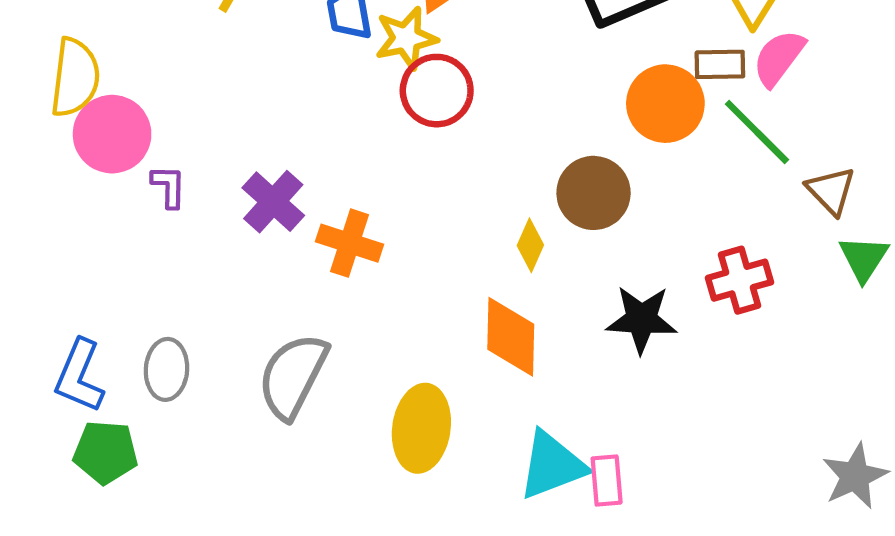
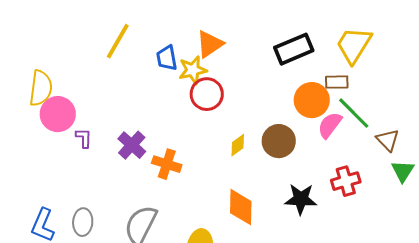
pink semicircle: (779, 58) -> (330, 125), moved
yellow diamond: (530, 245) -> (238, 145), moved, turned 30

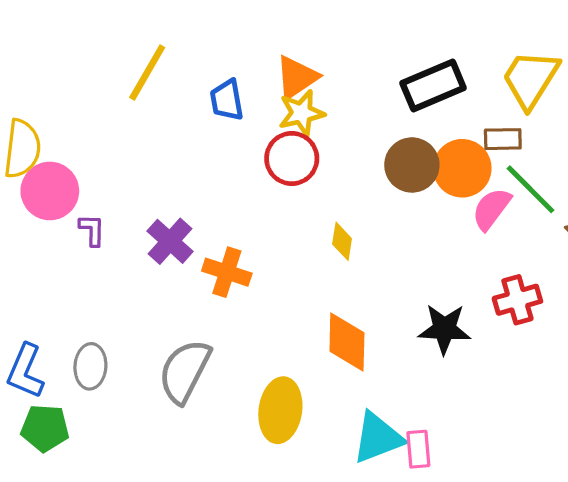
yellow star: (193, 70) -> (301, 113), moved
brown circle: (279, 141) -> (412, 165), moved
yellow diamond: (238, 145) -> (342, 241), turned -45

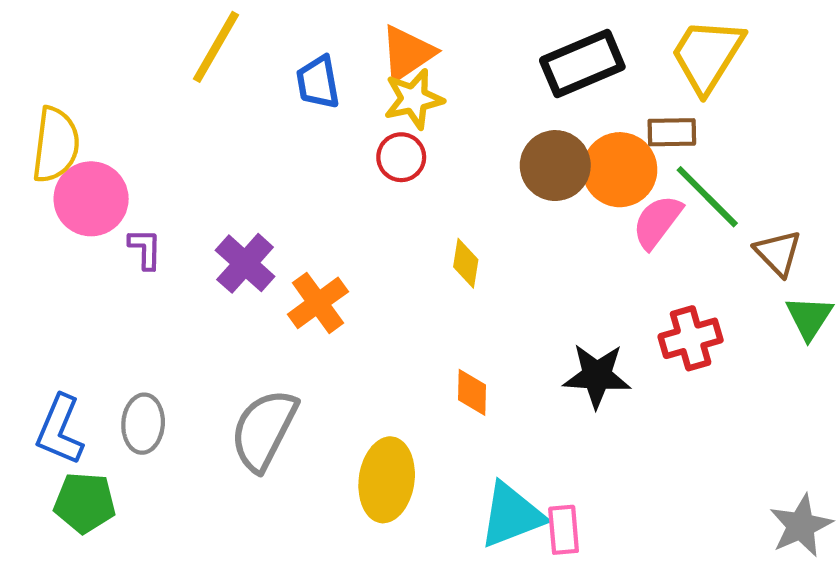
red circle: (292, 158) -> (401, 157), size x0.7
orange cross: (227, 272) -> (318, 303), turned 36
orange diamond: (347, 342) -> (472, 392), size x0.6

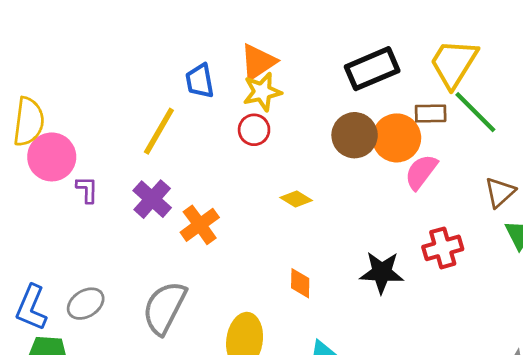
yellow line: (216, 47) -> (159, 131), moved
green line: (707, 197) -> (475, 112), moved
brown triangle: (778, 253) -> (500, 192), turned 32
yellow diamond: (466, 263) -> (296, 199), turned -68
gray ellipse: (143, 424) -> (86, 304), turned 54

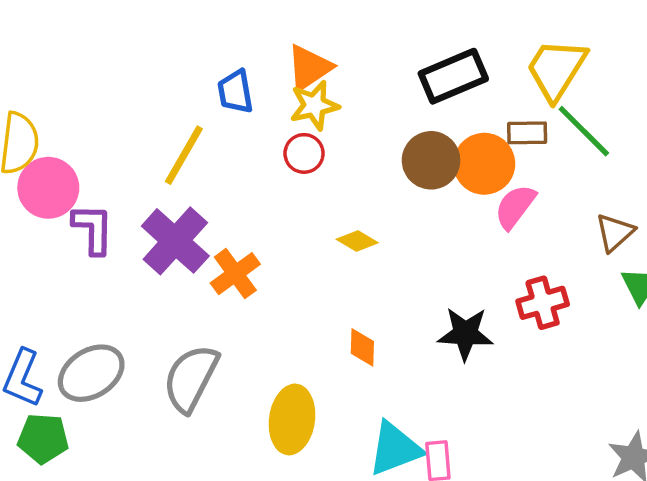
purple L-shape: (87, 190) -> (93, 229), size x1.5
purple cross: (152, 199) -> (175, 241), size x1.4
gray ellipse: (86, 304) -> (91, 373), size x1.4

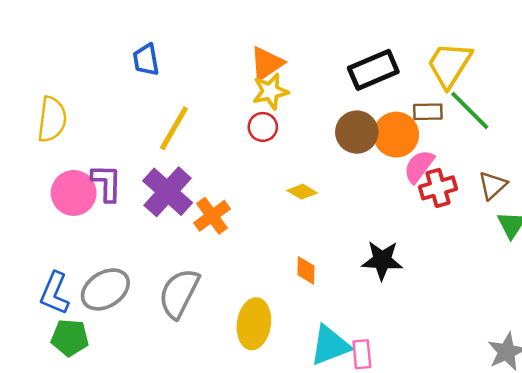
blue trapezoid: (235, 92) -> (146, 60), moved
pink circle: (48, 188) -> (74, 193), moved
red cross: (543, 303) -> (438, 188), moved

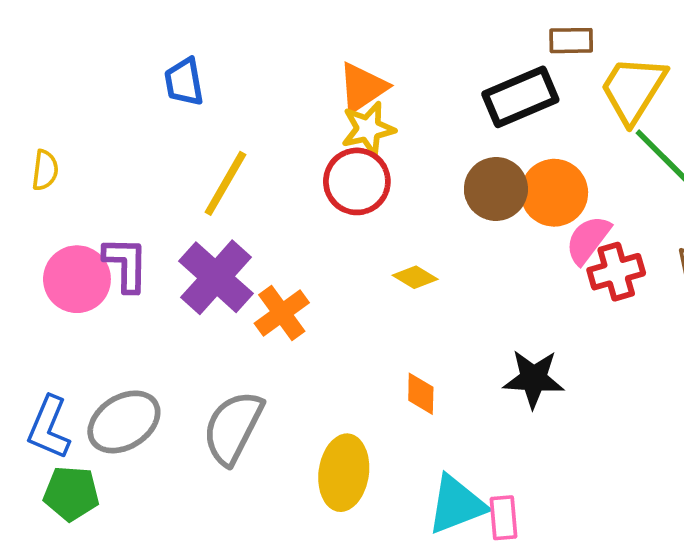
brown rectangle: (428, 112) -> (571, 41), moved
yellow semicircle: (52, 119) -> (45, 170), size x0.6
red circle: (263, 127) -> (357, 181), size x1.5

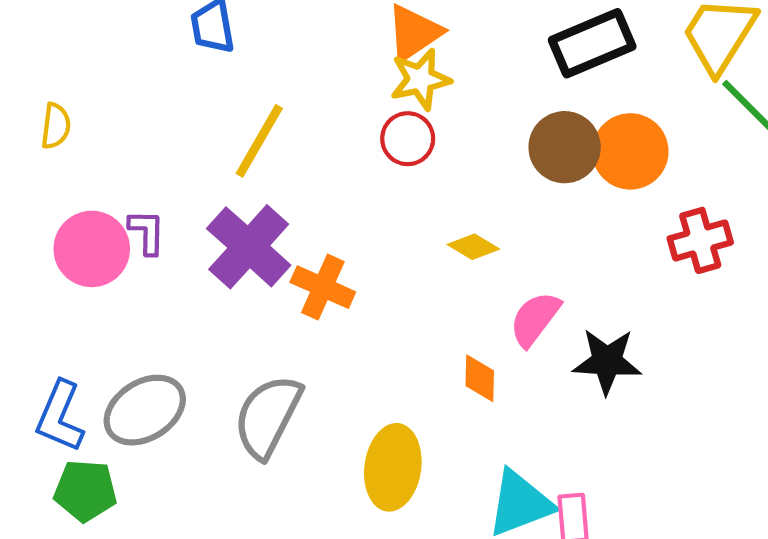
red circle: (357, 181) -> (408, 139), size x0.7
pink semicircle: (588, 240) -> (535, 319), moved
purple L-shape: (126, 264) -> (147, 232), size x0.7
orange cross: (282, 313) -> (323, 287), turned -30

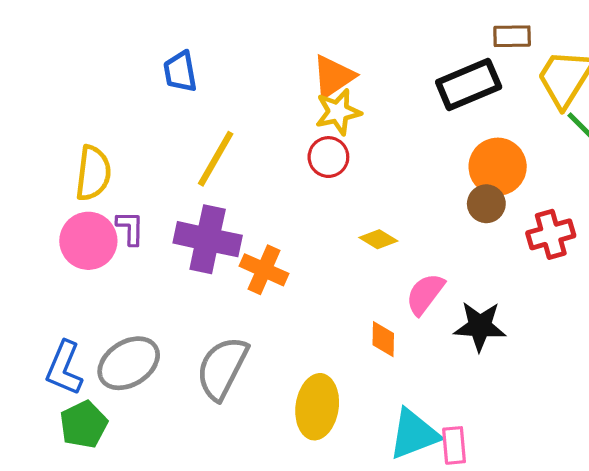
yellow semicircle: (56, 126) -> (93, 173), moved, size x1.6
brown circle: (565, 147) -> (486, 204), moved, size x0.7
purple cross: (249, 247) -> (208, 239), turned -30
green pentagon: (85, 491) -> (84, 424), turned -30

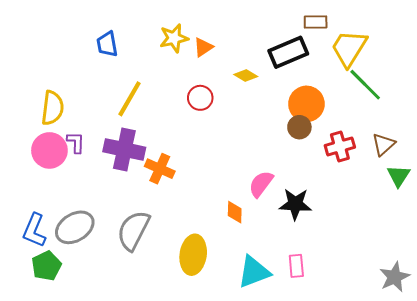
orange triangle: (333, 76) -> (203, 47), size x0.7
yellow star: (338, 112) -> (174, 38), moved
yellow diamond: (378, 239) -> (246, 76), moved
pink rectangle: (454, 445) -> (296, 266), moved

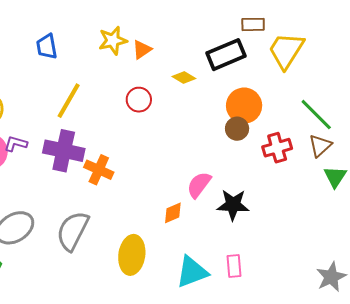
green line: (365, 85) -> (316, 115), moved
purple L-shape: (76, 142) -> (16, 144), turned -75
orange diamond: (235, 212) -> (173, 213), turned 65

